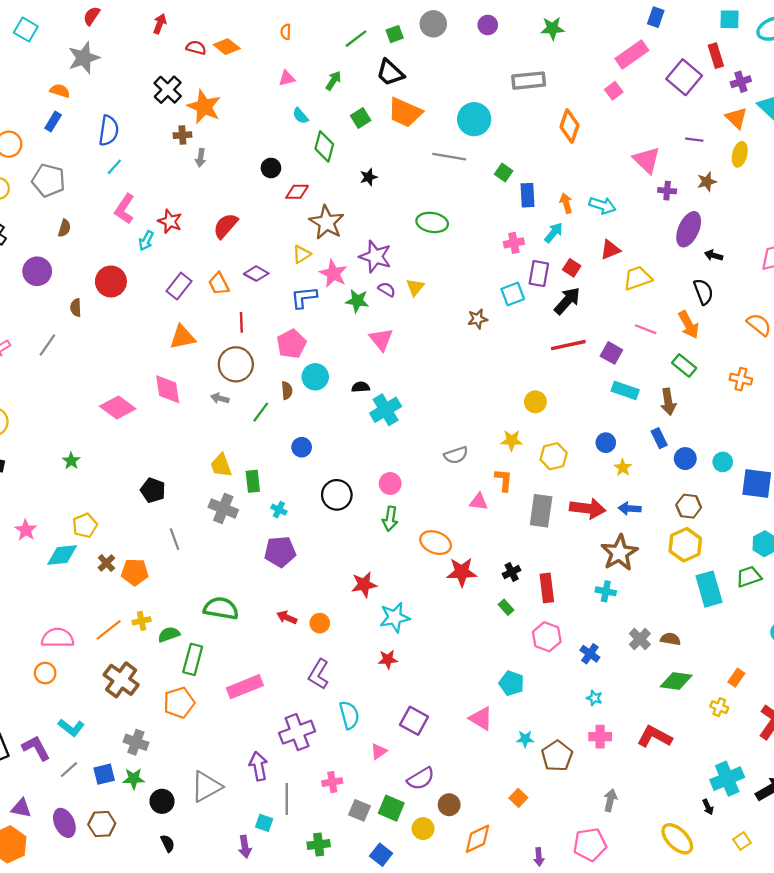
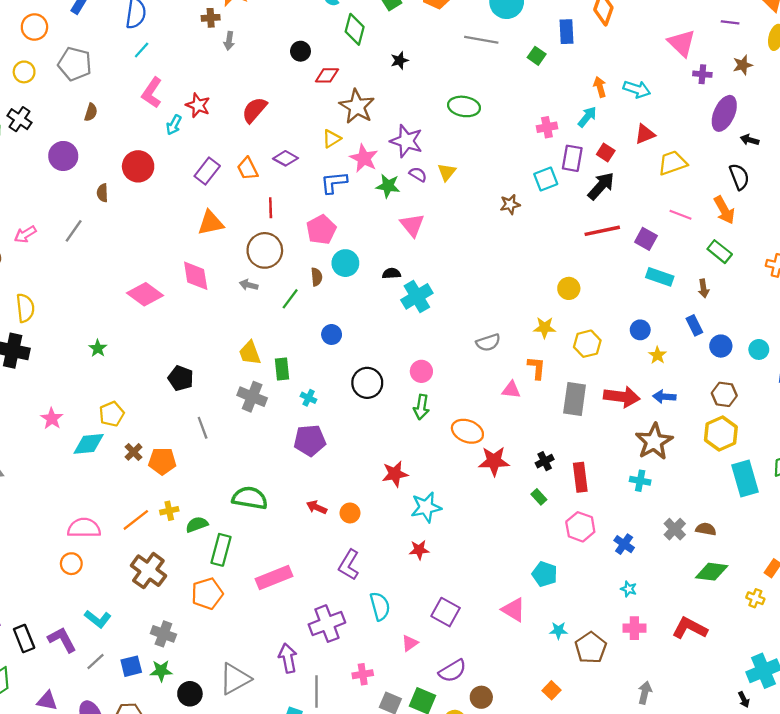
blue rectangle: (527, 195) -> (566, 32), moved
brown arrow: (668, 402) -> (704, 288), size x0.7

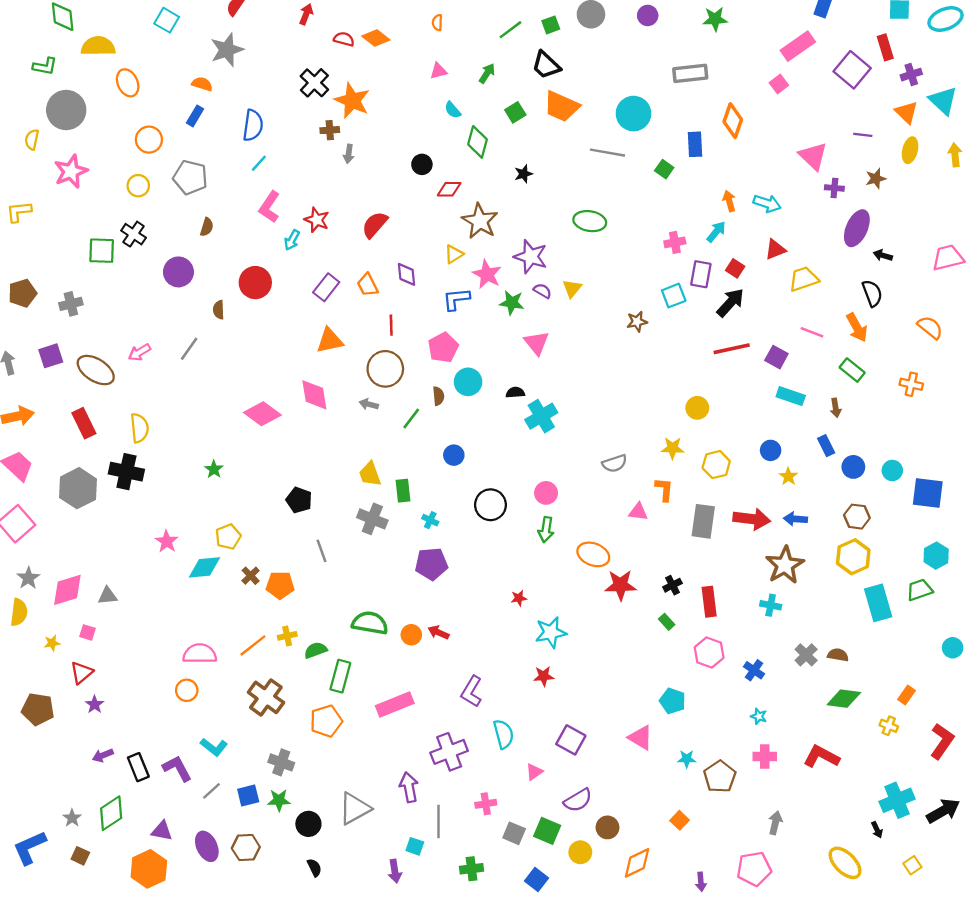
purple diamond: (286, 158) -> (407, 274), turned 55
red star: (395, 474) -> (519, 598), size x0.6
orange circle: (350, 513) -> (411, 635), moved

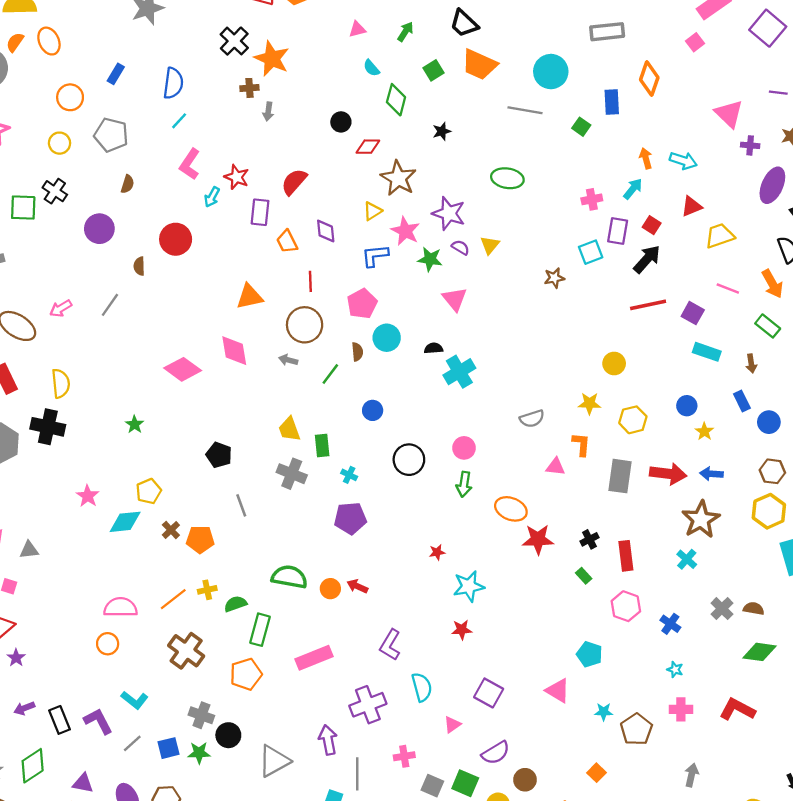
orange semicircle: (202, 84) -> (15, 42), moved, turned -72
purple rectangle: (326, 287) -> (260, 212), moved, turned -32
cyan cross: (771, 605) -> (687, 559), turned 30
black circle: (308, 824) -> (228, 735), moved

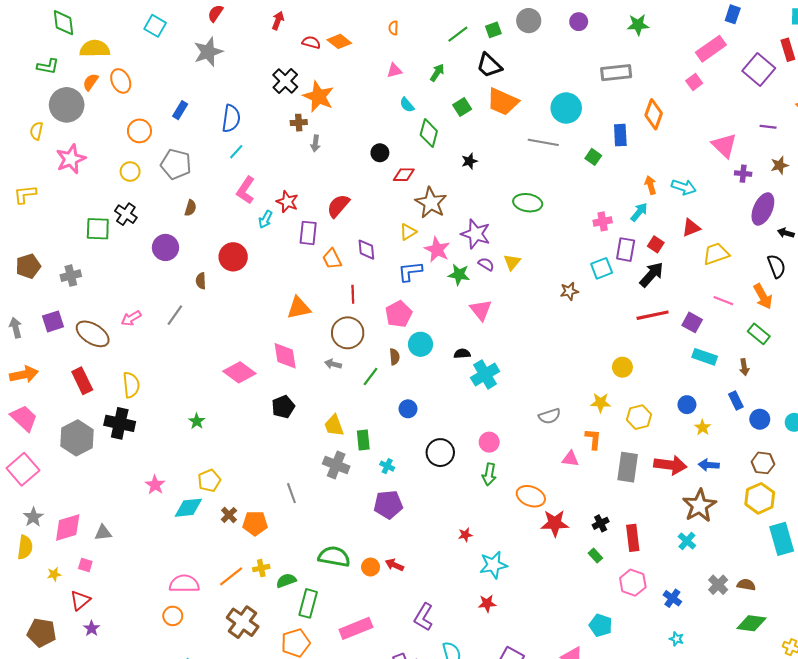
black pentagon: (219, 455) -> (283, 407), moved, turned 30

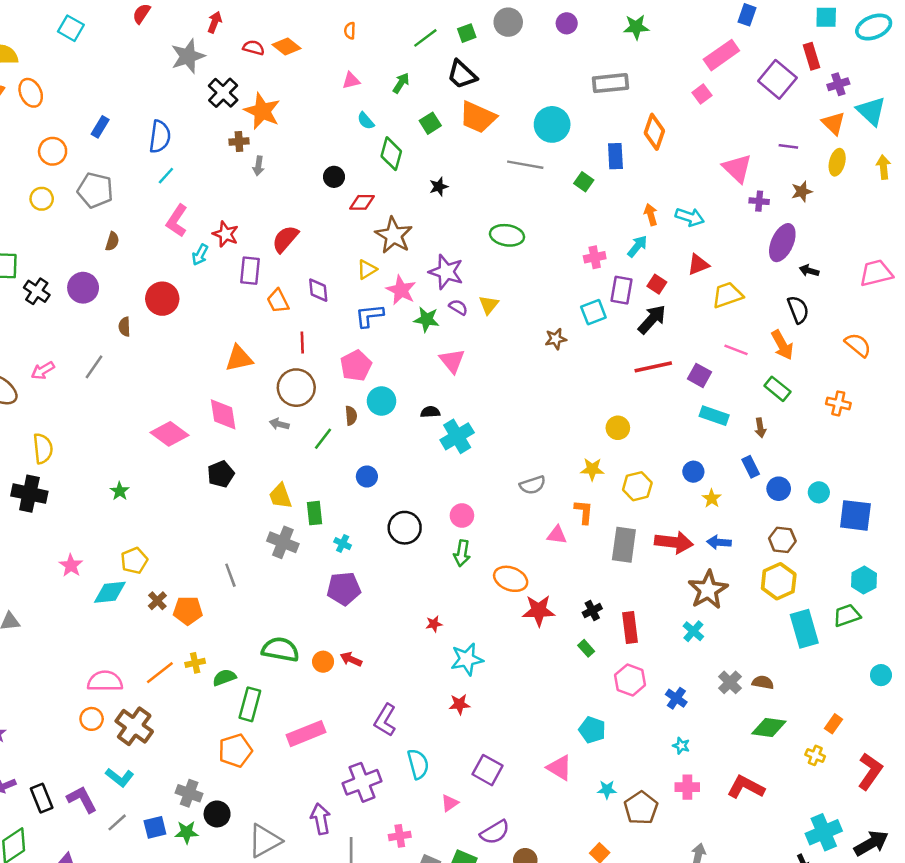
gray star: (208, 52) -> (188, 56), moved
black cross: (126, 214) -> (37, 291), moved
brown cross: (243, 622) -> (134, 726), moved

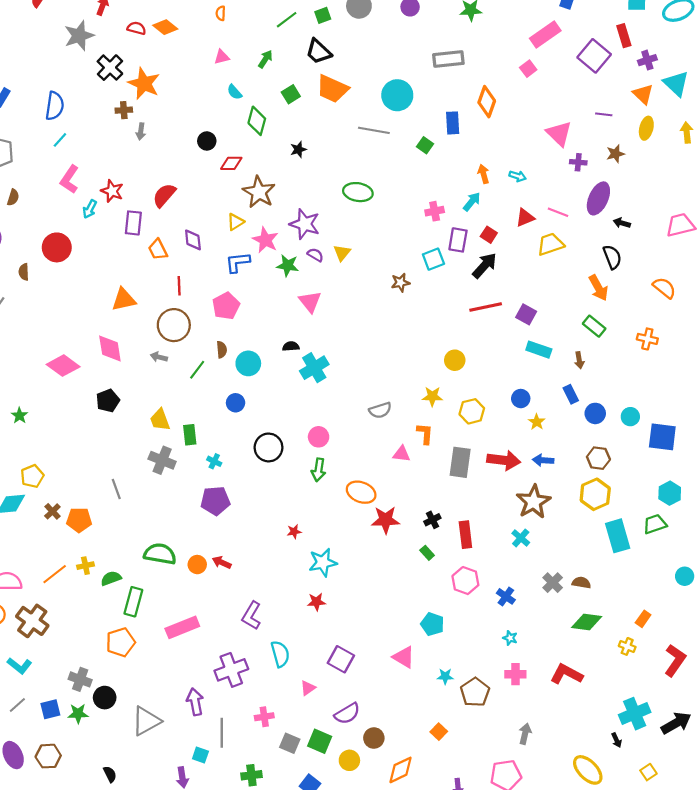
cyan arrow: (690, 217) -> (518, 176), size x0.7
pink line: (736, 350) -> (558, 212), moved
cyan circle: (382, 401) -> (248, 363), moved

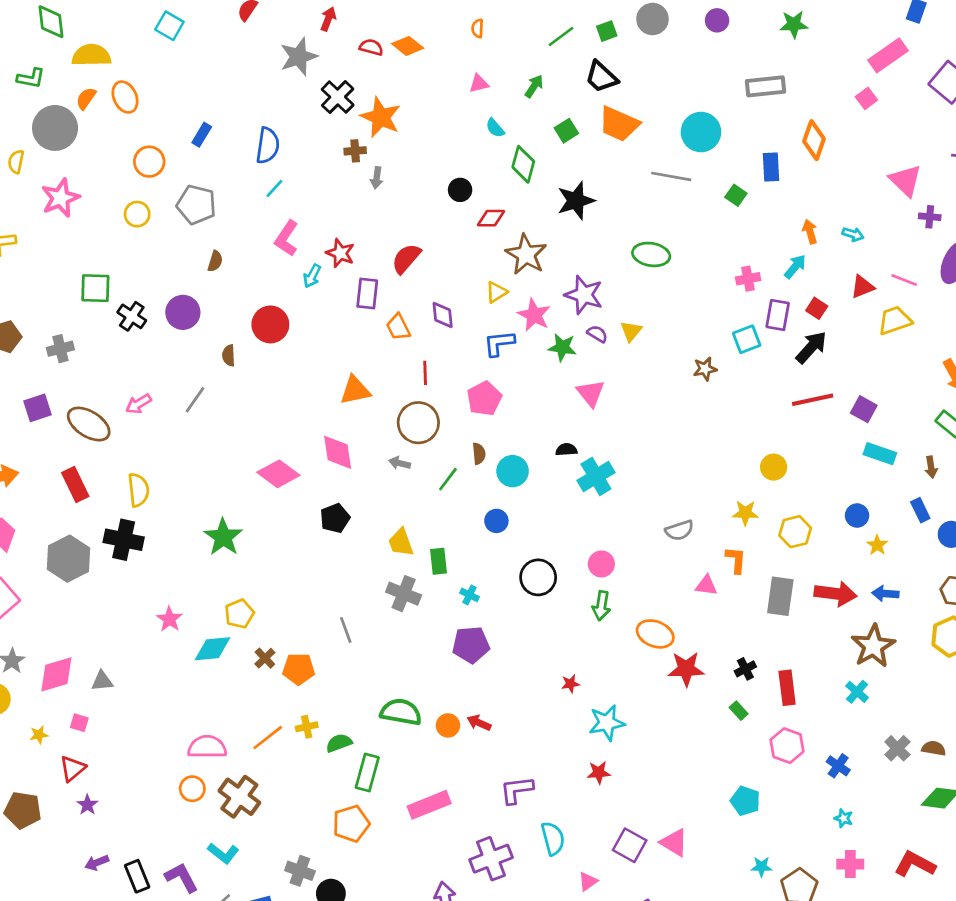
black star: (298, 149) -> (576, 201), size x1.8
green star: (19, 416) -> (223, 537), size x1.8
purple L-shape: (251, 616) -> (517, 790), turned 52
pink triangle: (404, 657) -> (674, 843), moved

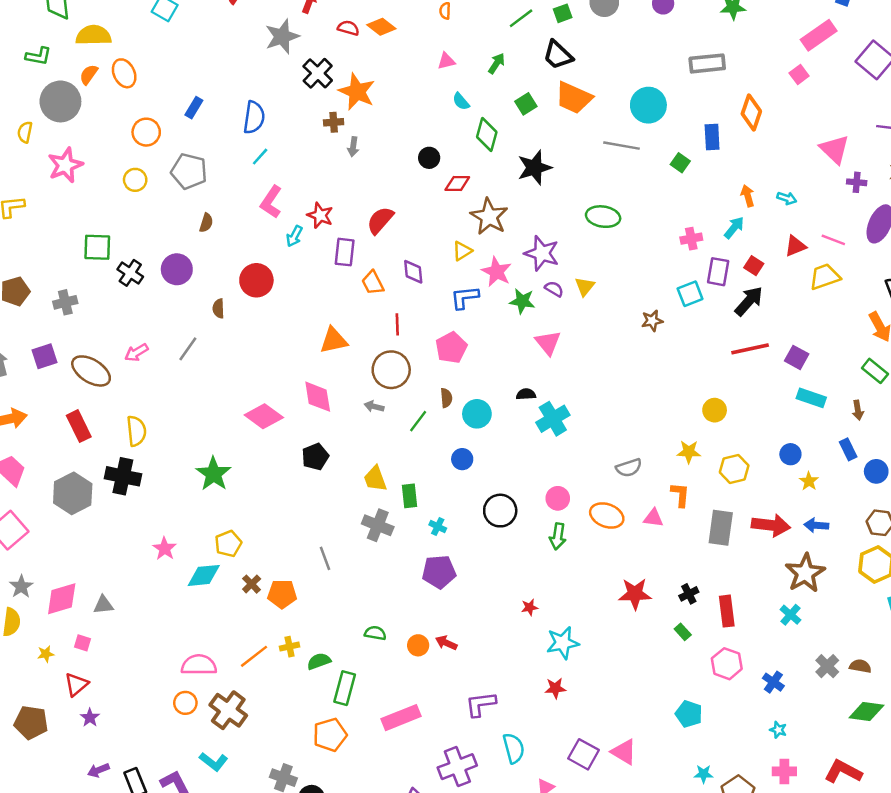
orange ellipse: (655, 634) -> (607, 515), moved
green semicircle: (401, 712) -> (375, 633), size x0.6

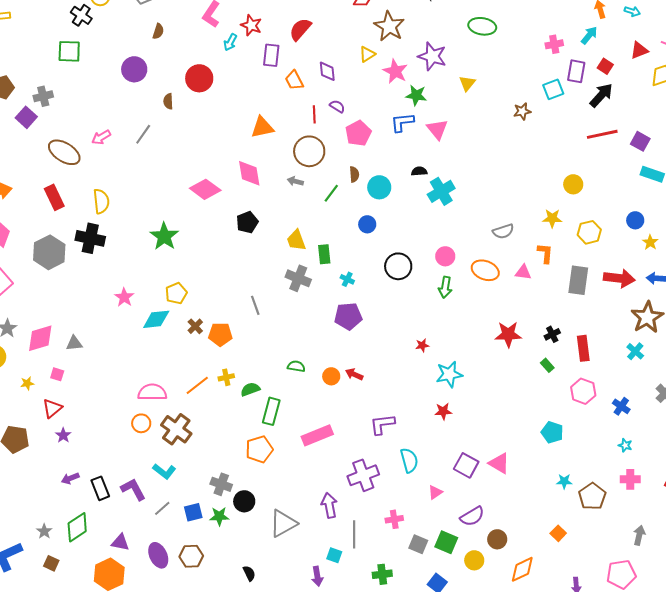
black cross: (130, 273) -> (81, 15), moved
purple semicircle: (554, 289) -> (337, 106), moved
blue L-shape: (465, 297) -> (402, 122), moved
purple square: (45, 356) -> (26, 117), moved, turned -30

